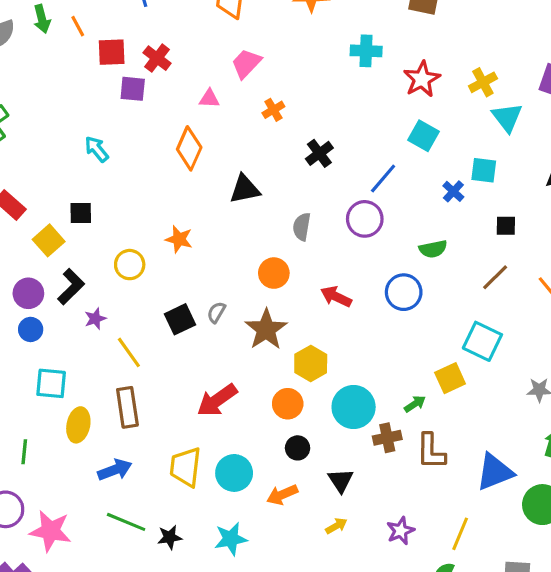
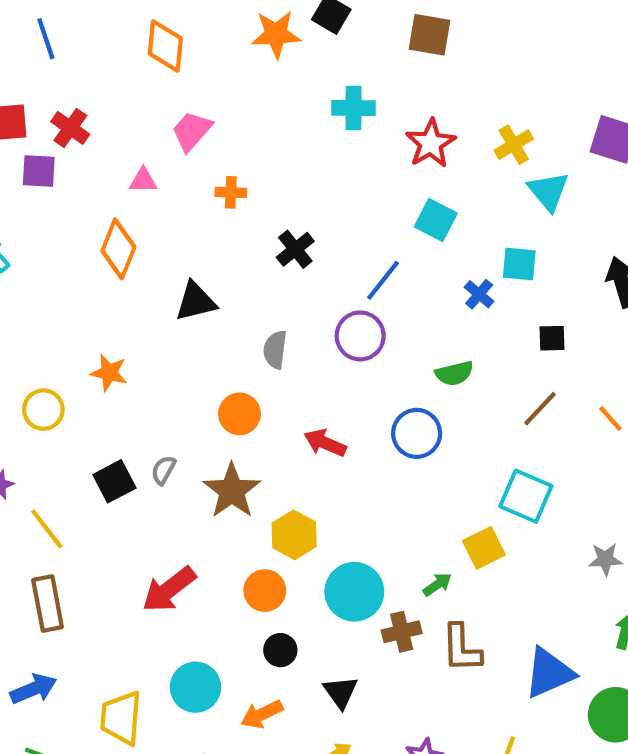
orange cross: (273, 110) -> (231, 192), turned 35
yellow trapezoid: (186, 467) -> (121, 718), moved

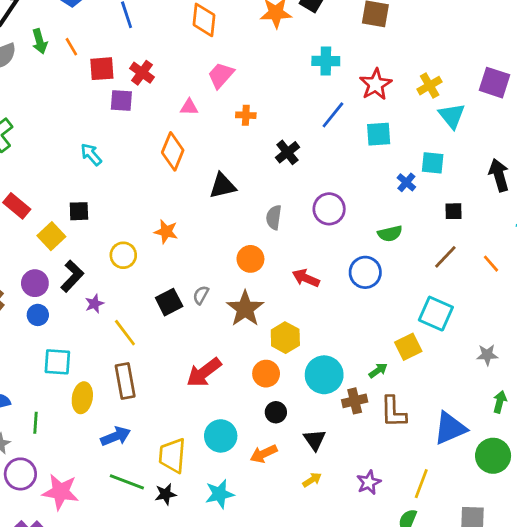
cyan square: (436, 220) -> (379, 134), turned -32
blue line: (383, 280) -> (333, 115), moved

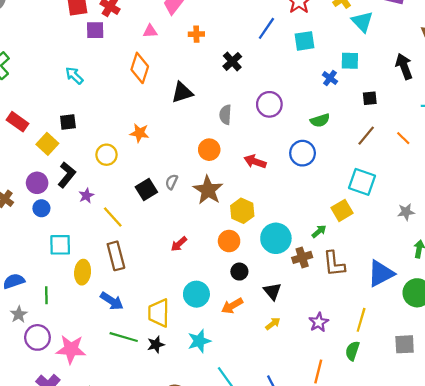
red arrow: (204, 372) -> (179, 244), size x0.6
blue arrow: (116, 436) -> (112, 301), turned 60

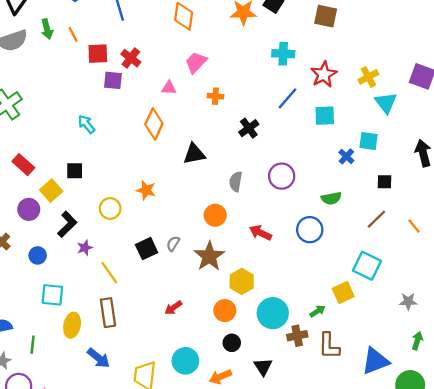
purple circle: (37, 183) -> (29, 209), moved

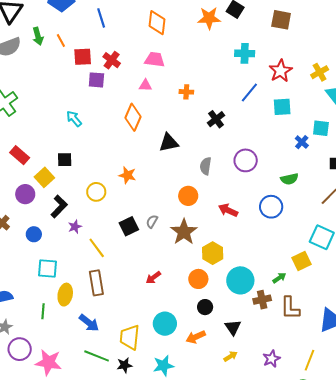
pink trapezoid: (196, 62) -> (155, 60), moved, turned 55
green line: (33, 345) -> (43, 311), moved

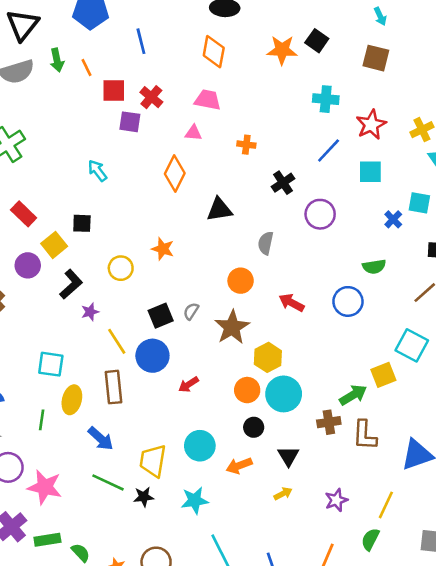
purple circle: (246, 160) -> (320, 214), moved
blue circle: (34, 234) -> (152, 356), moved, size x1.6
green arrow: (279, 278) -> (353, 395), size x1.5
cyan circle: (240, 280) -> (284, 394), moved

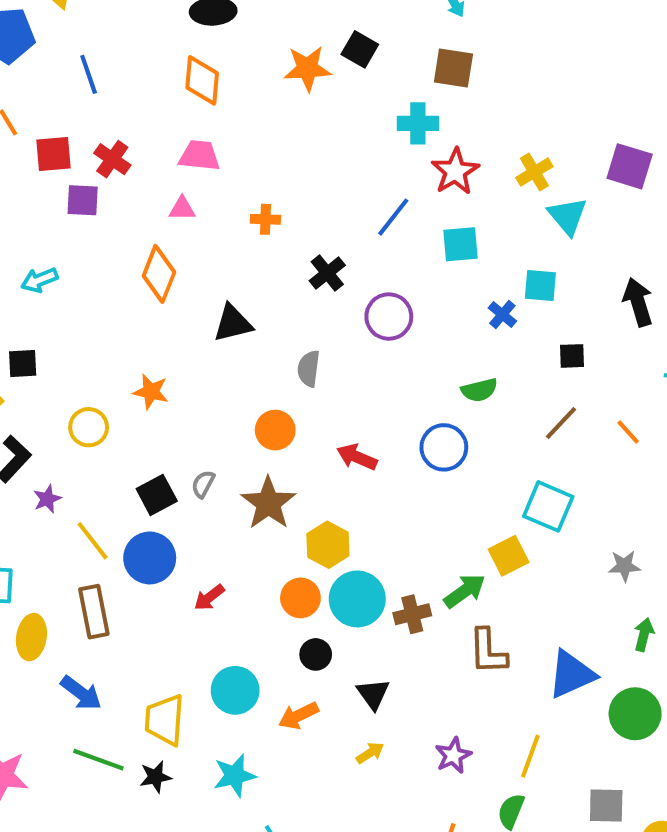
cyan cross: (326, 99) -> (418, 123), moved
cyan arrow: (98, 171) -> (39, 280), turned -70
brown cross: (329, 422) -> (412, 614), moved

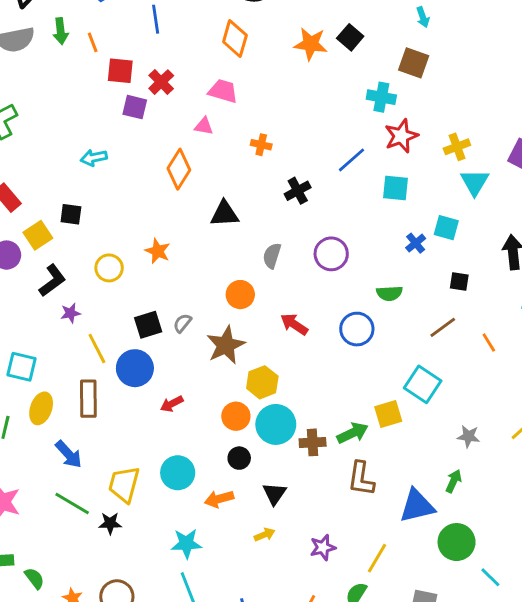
purple circle: (389, 317) -> (331, 254), moved
green arrow: (644, 635) -> (454, 481), moved
cyan star: (235, 775) -> (186, 544), moved

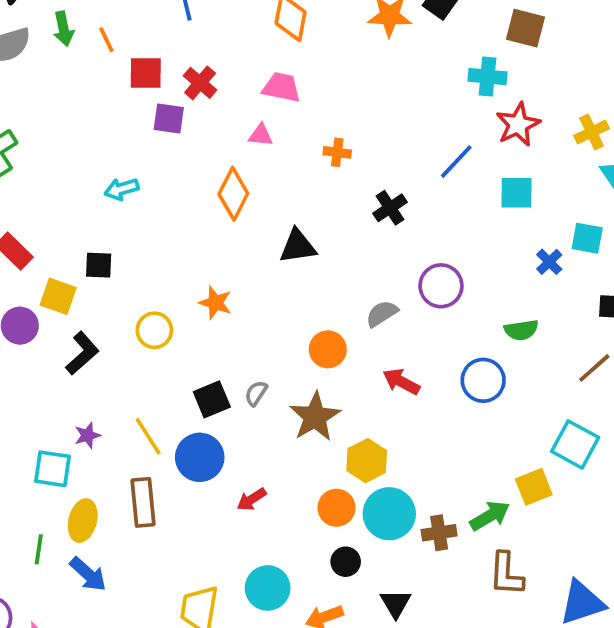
yellow square: (38, 235) -> (58, 296), turned -32
gray semicircle: (272, 256) -> (382, 314), moved, turned 45
purple star: (70, 313) -> (87, 435), moved
blue arrow: (69, 454) -> (88, 574), moved

